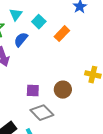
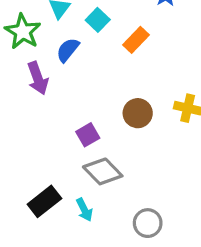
brown circle: (63, 90) -> (138, 113), moved
purple square: (33, 91) -> (88, 135), turned -32

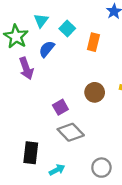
orange rectangle: (136, 40) -> (93, 42), turned -30
black rectangle: (44, 201) -> (31, 153), turned -45
cyan arrow: (84, 210) -> (57, 170), moved, turned -91

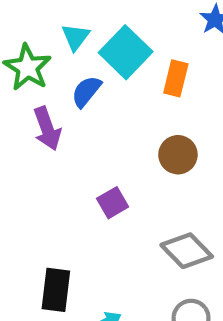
cyan square: (67, 28) -> (126, 52), size x1.6
brown circle: (95, 92) -> (178, 155), moved
gray diamond: (71, 132) -> (187, 251), moved

